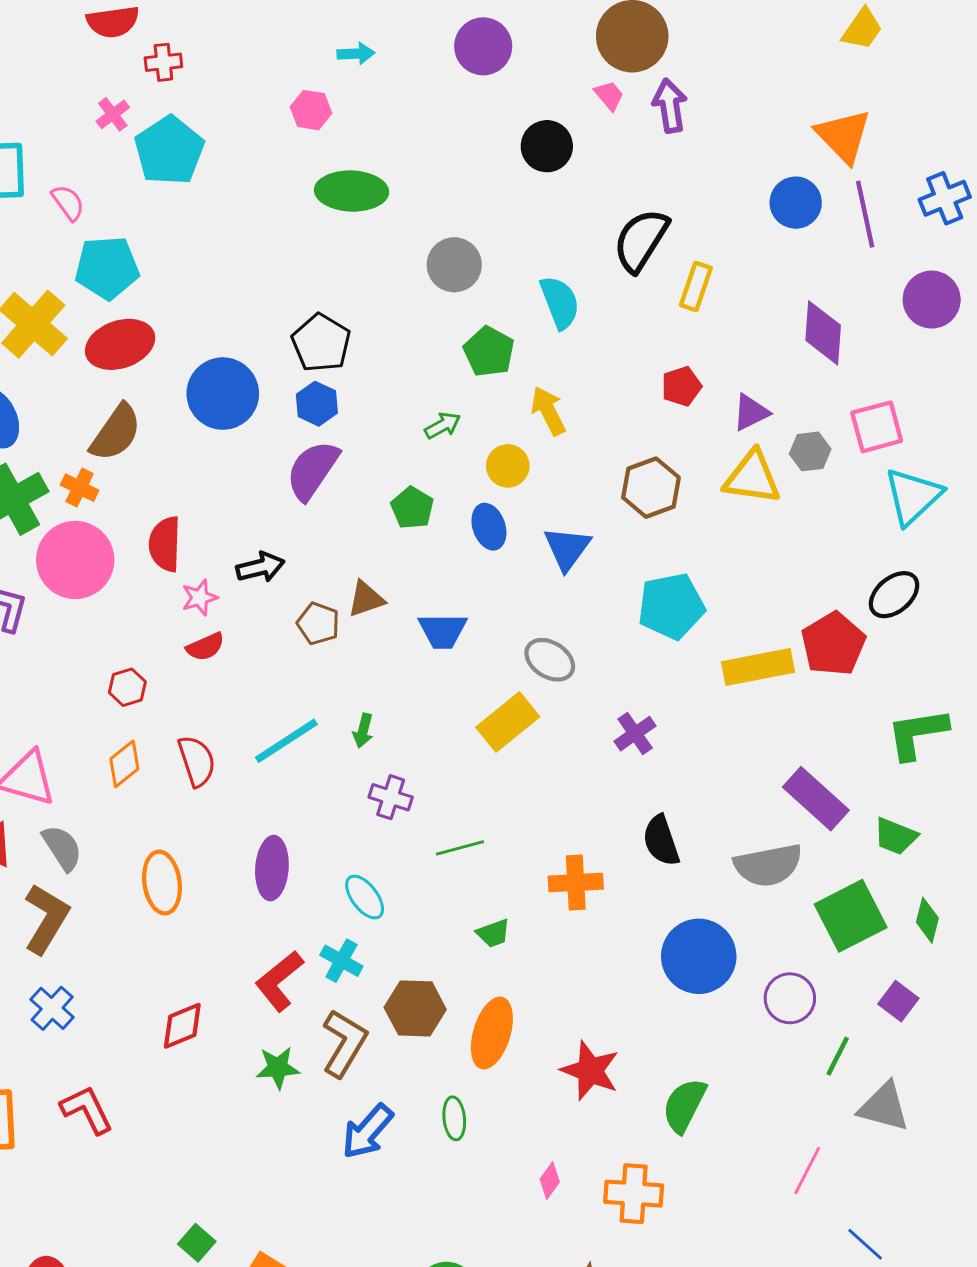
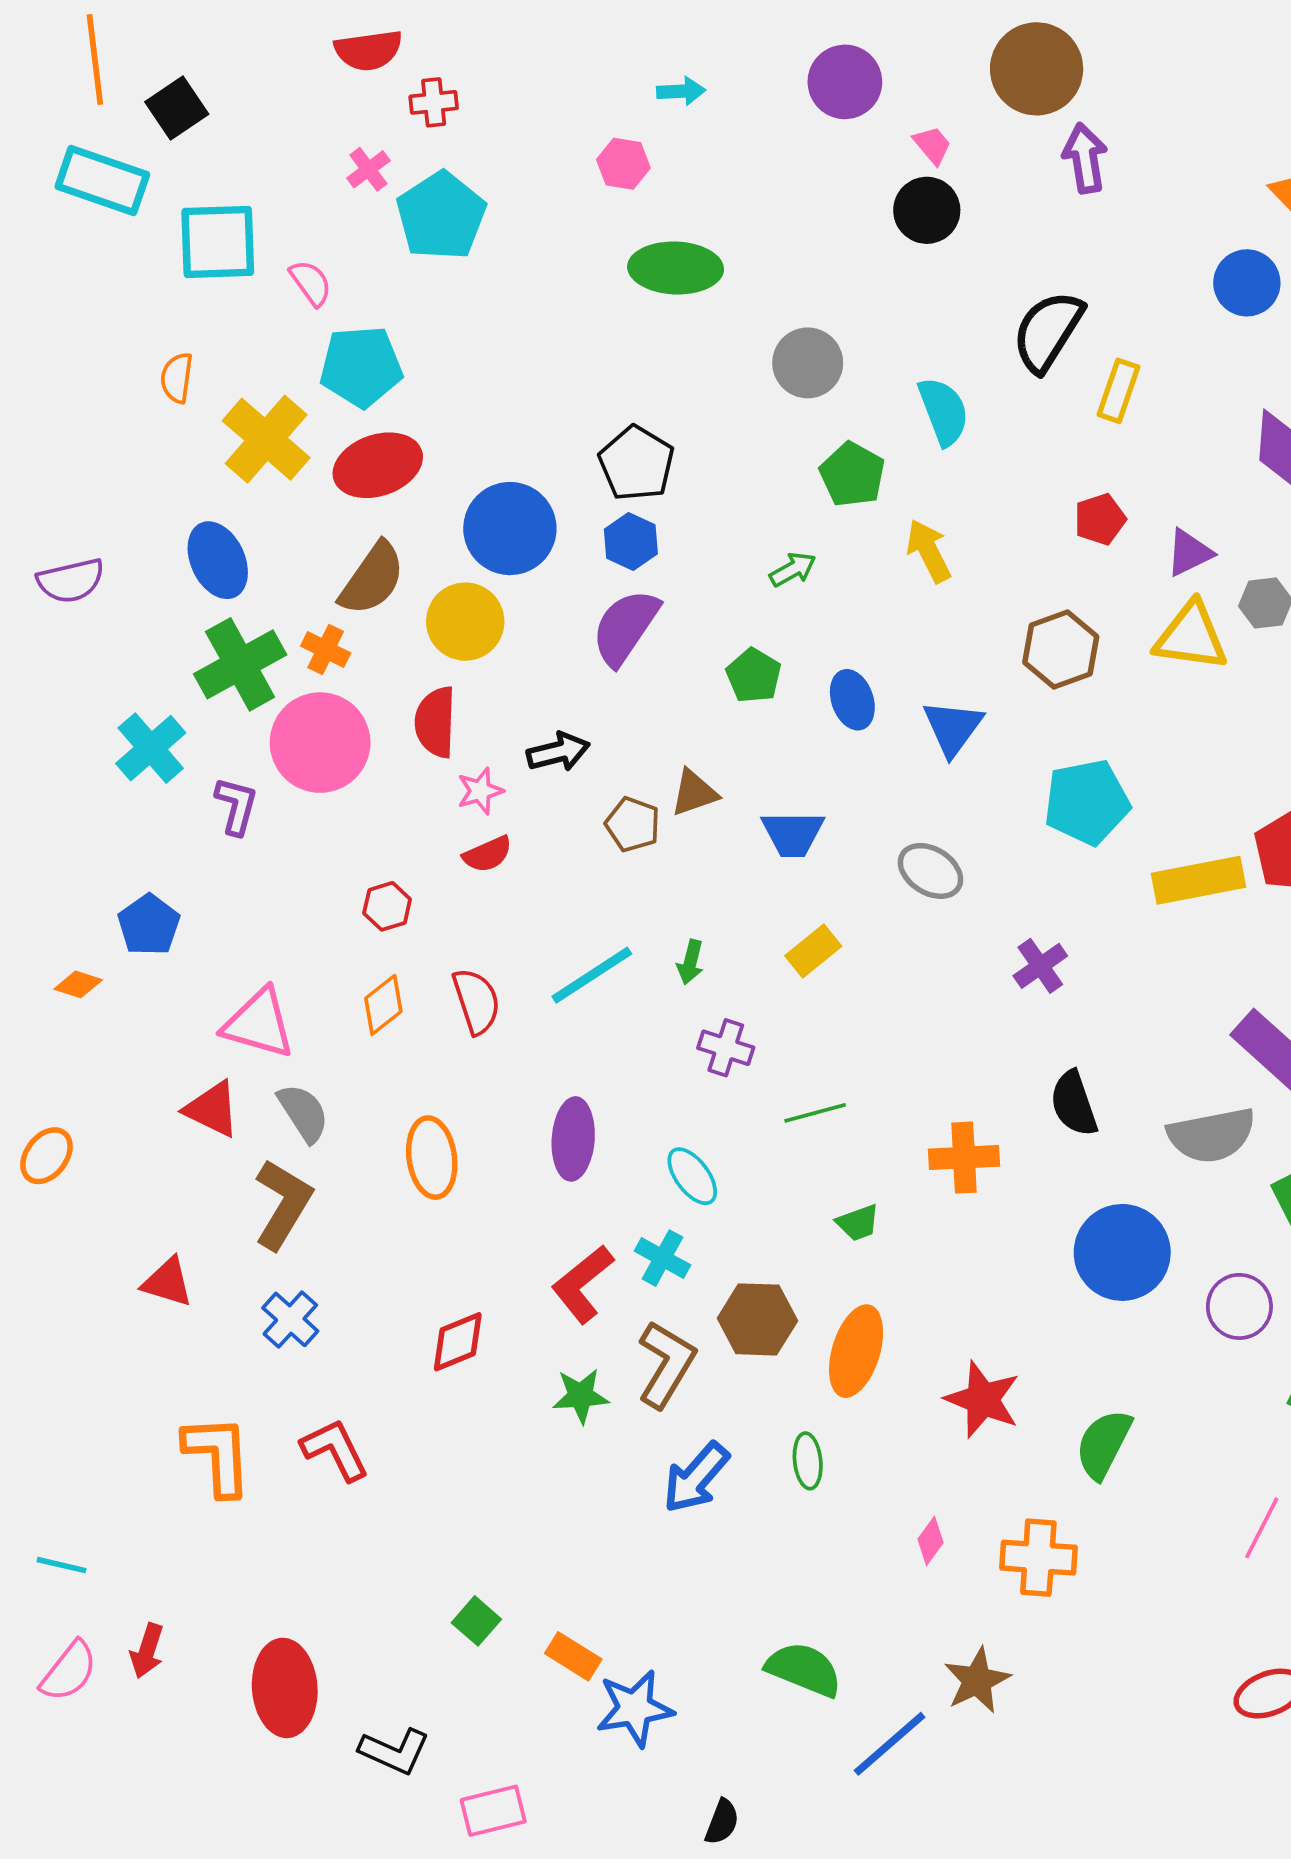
pink trapezoid: (609, 96) -> (932, 145), moved
yellow circle: (508, 466) -> (465, 622), moved, size x1.4
yellow rectangle: (508, 722) -> (813, 951), moved, size x0.7

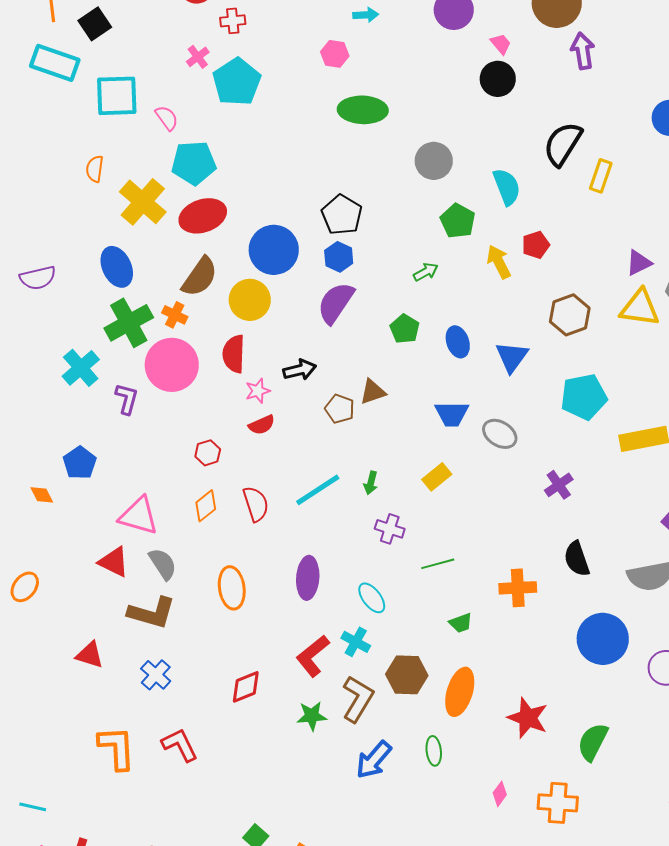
red pentagon: (1100, 519) -> (536, 245), moved
blue trapezoid: (793, 834) -> (452, 414), moved
orange diamond: (78, 984) -> (42, 495), turned 45
brown L-shape: (283, 1204) -> (152, 613), turned 75

